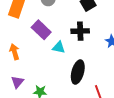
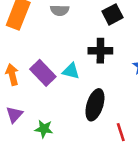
purple rectangle: (41, 30) -> (43, 73), moved

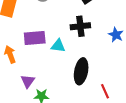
purple rectangle: (43, 73) -> (35, 38), moved, turned -45
purple triangle: (14, 115) -> (28, 81), moved

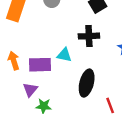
purple rectangle: (35, 38) -> (40, 65), moved

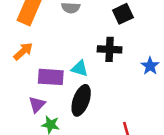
orange arrow: (14, 61) -> (23, 51), moved, turned 60
black ellipse: (87, 83) -> (81, 100), moved

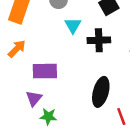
cyan triangle: (80, 68) -> (73, 25), moved, turned 48
black ellipse: (81, 100) -> (101, 92), moved

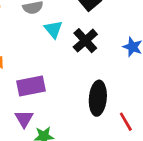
black cross: (99, 40) -> (85, 41), turned -30

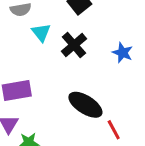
black ellipse: (98, 98) -> (85, 105), turned -64

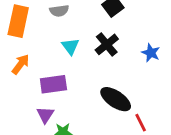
cyan triangle: (41, 32) -> (70, 46), moved

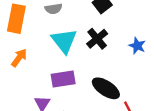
cyan triangle: (70, 46) -> (64, 41), size x1.6
purple rectangle: (53, 84) -> (63, 79), moved

